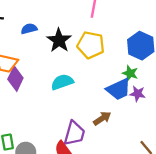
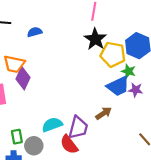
black star: (59, 40) -> (95, 39), moved
yellow pentagon: (91, 45) -> (113, 55), moved
cyan semicircle: (62, 82) -> (52, 125), moved

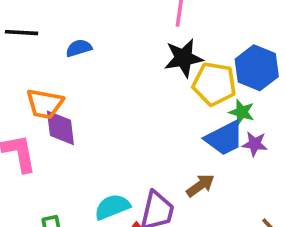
black star: (95, 39) -> (184, 58), turned 30
purple diamond: (23, 78) -> (60, 128), turned -30

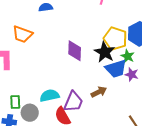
black star: (184, 58) -> (105, 52), moved, turned 30
purple diamond: (60, 128) -> (75, 51), moved

